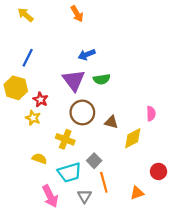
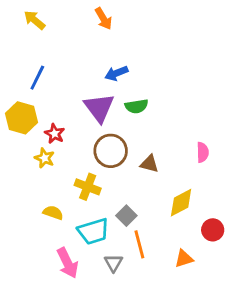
yellow diamond: (133, 138) -> (181, 203), moved

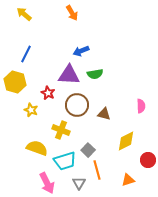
purple triangle: (99, 108) -> (69, 75), turned -50
red star: (55, 134) -> (48, 93), moved
yellow semicircle: (53, 213) -> (37, 148), size x1.5

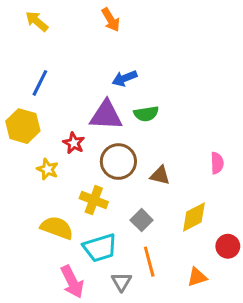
gray square: (88, 150) -> (142, 220), moved

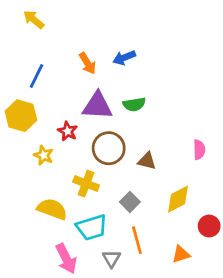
orange arrow: (111, 20) -> (87, 63), moved
blue arrow: (125, 78) -> (124, 58), moved

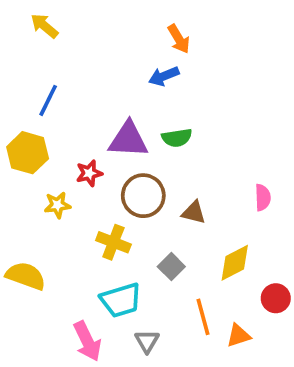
orange arrow: (87, 63) -> (179, 39), moved
red star: (68, 131) -> (89, 173), turned 30
yellow star: (44, 155) -> (57, 205), turned -30
yellow semicircle: (52, 209) -> (26, 276), moved
orange line: (137, 240) -> (203, 317), moved

